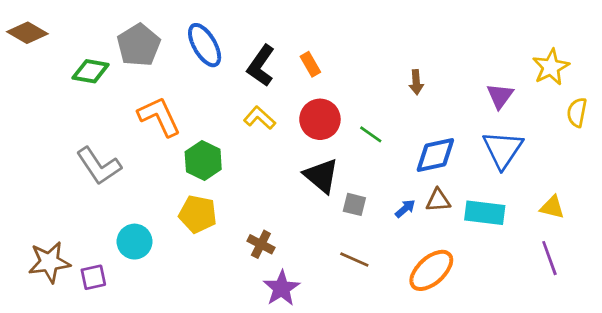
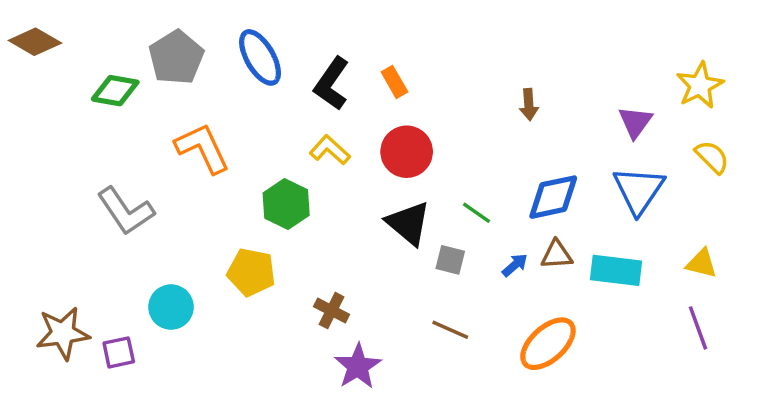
yellow semicircle: (577, 112) -> (712, 157), moved, turned 124
green line: (371, 134) -> (476, 213), moved
green hexagon: (203, 160) -> (286, 204), moved

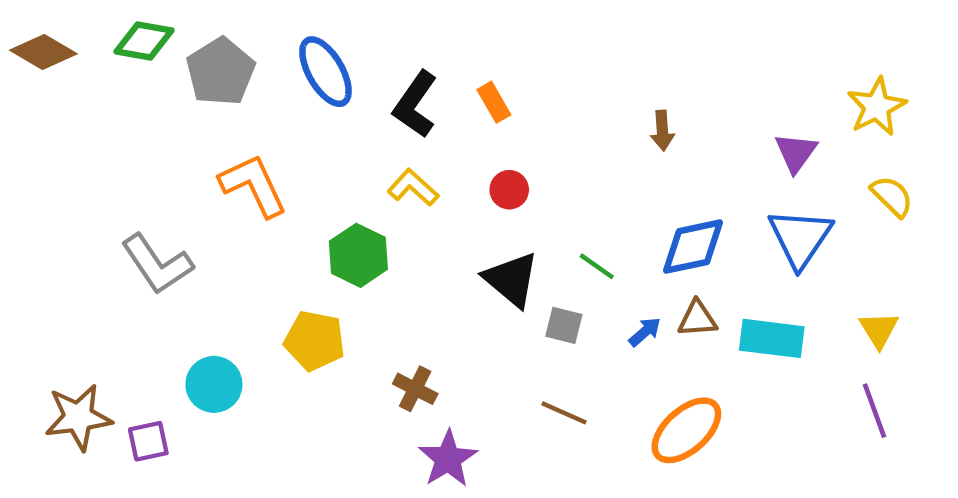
green diamond: (115, 91) -> (144, 41), moved
red circle: (407, 152) -> (509, 190), size x0.6
yellow triangle: (702, 263) -> (879, 330), turned 44

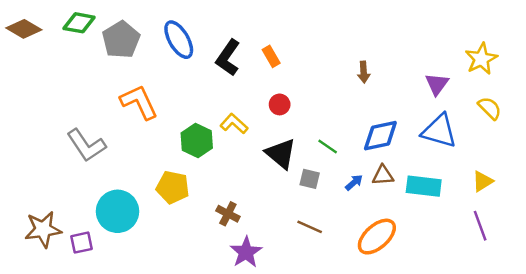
yellow L-shape: (413, 188) -> (234, 124), moved
blue triangle: (800, 238) -> (439, 131), turned -48
yellow triangle: (879, 330) -> (483, 181), turned 30
cyan circle: (214, 384) -> (117, 211), size x1.4

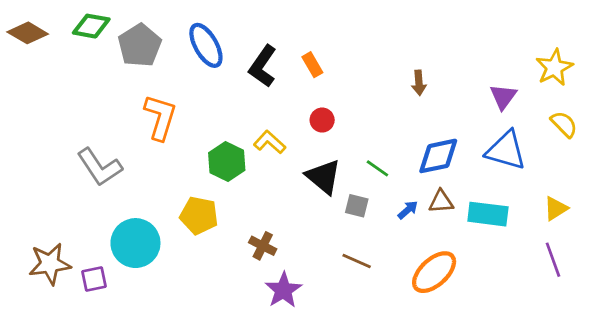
orange L-shape: (139, 102) -> (160, 117), turned 42

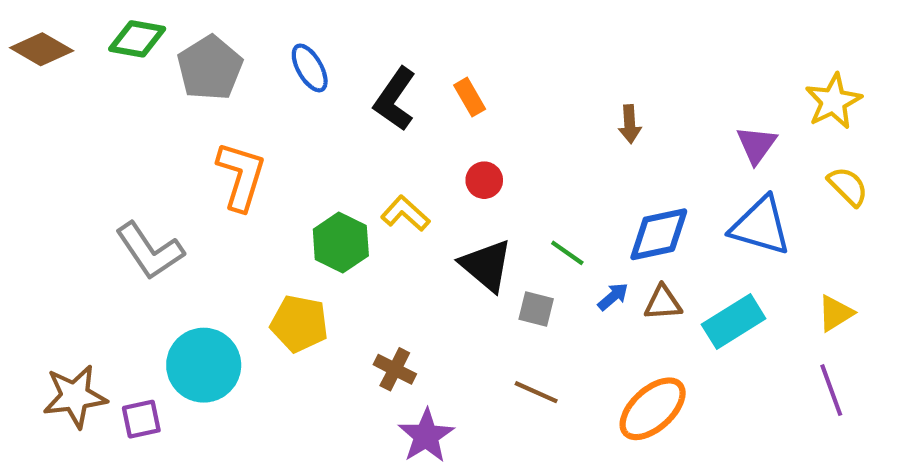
blue ellipse: (206, 45) -> (310, 68), size x0.7
blue arrow: (408, 210) -> (613, 297), moved
cyan rectangle: (488, 214) -> (734, 321), turned -39

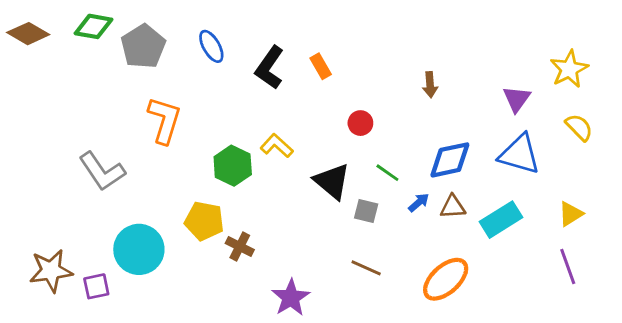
red circle: (484, 180) -> (360, 123), moved
brown cross: (395, 369) -> (240, 247), moved

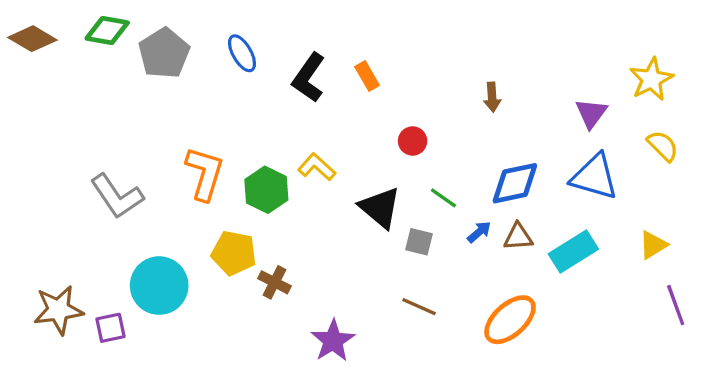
orange L-shape: (164, 120) -> (205, 173), moved
purple line: (568, 266) -> (676, 305), moved

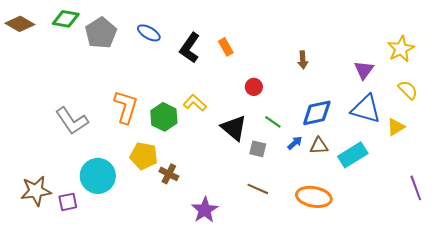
blue ellipse: (242, 53) -> (149, 33), turned -30
yellow triangle: (653, 245) -> (396, 127), moved
orange ellipse: (510, 320) -> (314, 197), turned 52

